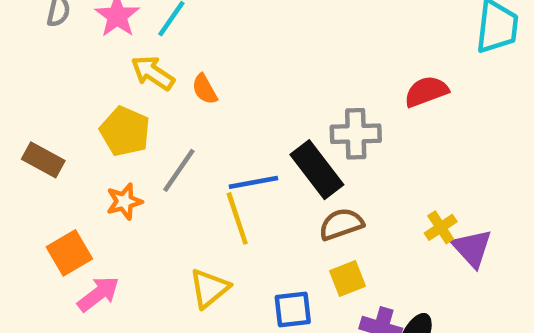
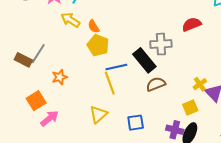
yellow pentagon: (125, 131) -> (98, 45), moved
gray line: (179, 170) -> (38, 54), moved
yellow square: (347, 278) -> (190, 107), moved

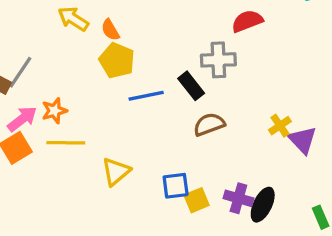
red semicircle: (192, 24) -> (247, 21), moved
black rectangle: (144, 60) -> (191, 86), size x0.7
yellow line: (110, 83) -> (66, 143), moved, turned -70
yellow square: (190, 107) -> (197, 200), moved
pink arrow: (49, 118) -> (22, 119), moved

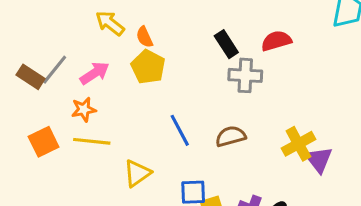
black rectangle: (191, 86) -> (226, 44), moved
blue line: (146, 96) -> (180, 130), moved, turned 68
pink arrow: (22, 119) -> (95, 73), moved
yellow cross: (280, 126) -> (298, 144), size x1.5

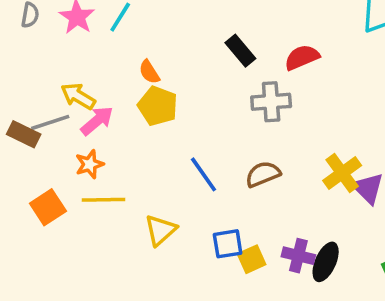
yellow arrow: (110, 23) -> (78, 96), moved
black rectangle: (226, 44) -> (240, 51), moved
gray line: (55, 70) -> (50, 122), turned 40

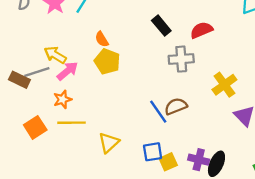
yellow cross: (342, 173) -> (224, 85), moved
blue line: (203, 174) -> (158, 112), moved

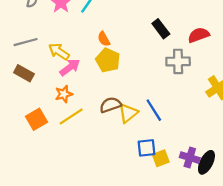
gray line: (37, 72) -> (26, 42), moved
brown semicircle: (176, 106) -> (110, 105), moved
yellow line: (72, 123) -> (71, 116), turned -35
yellow triangle: (109, 143) -> (128, 113), moved

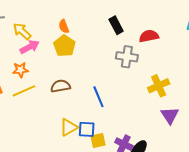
yellow triangle: (128, 113) -> (69, 127), moved

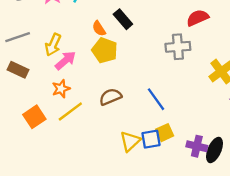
black rectangle: (116, 25) -> (123, 19), moved
yellow arrow: (22, 31) -> (53, 45), turned -96
yellow square: (98, 141) -> (165, 133), moved

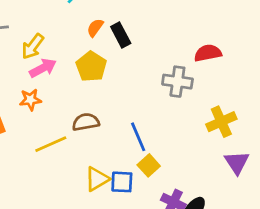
orange semicircle: (99, 28) -> (95, 28), moved, turned 56
yellow line: (70, 112) -> (51, 144), moved
yellow square: (165, 133) -> (149, 165), moved, turned -30

